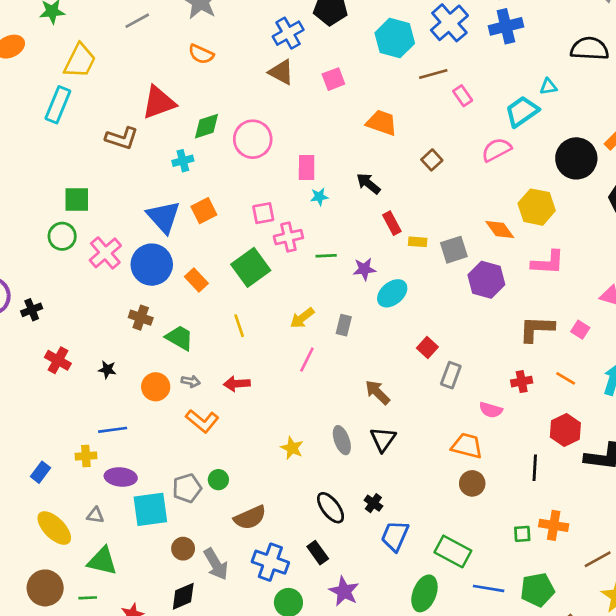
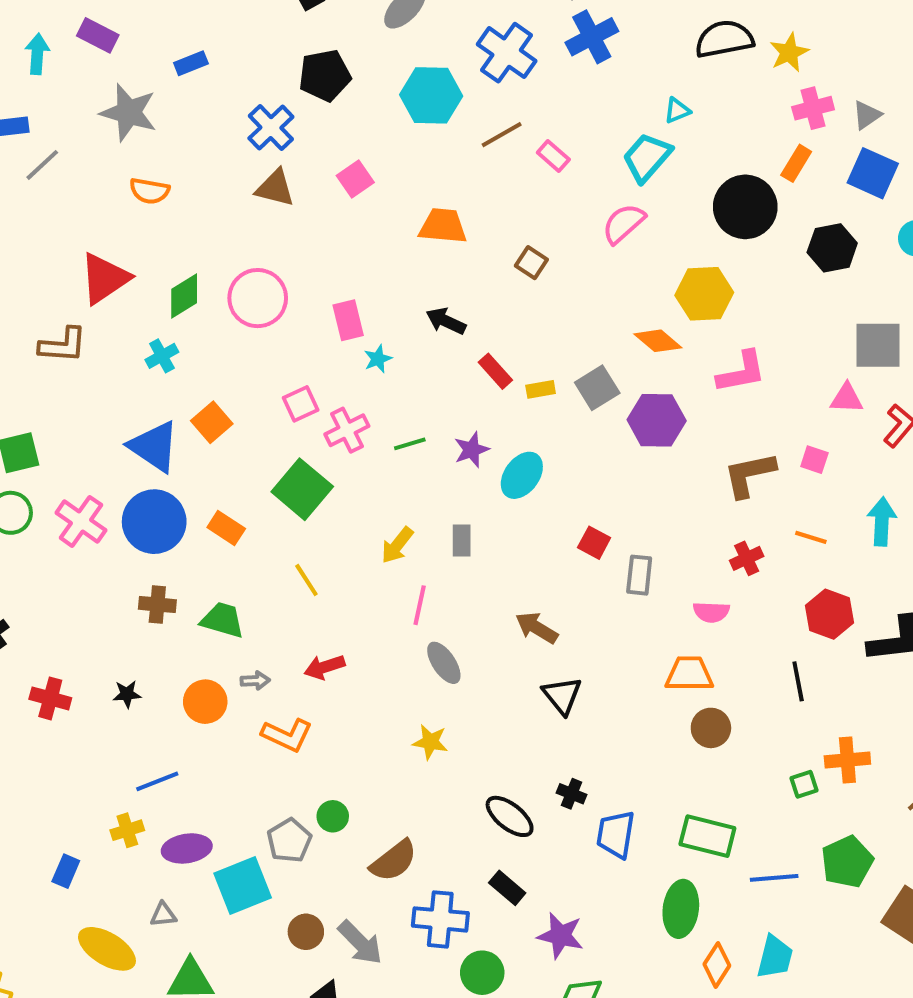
gray ellipse: (342, 440) -> (444, 663), moved

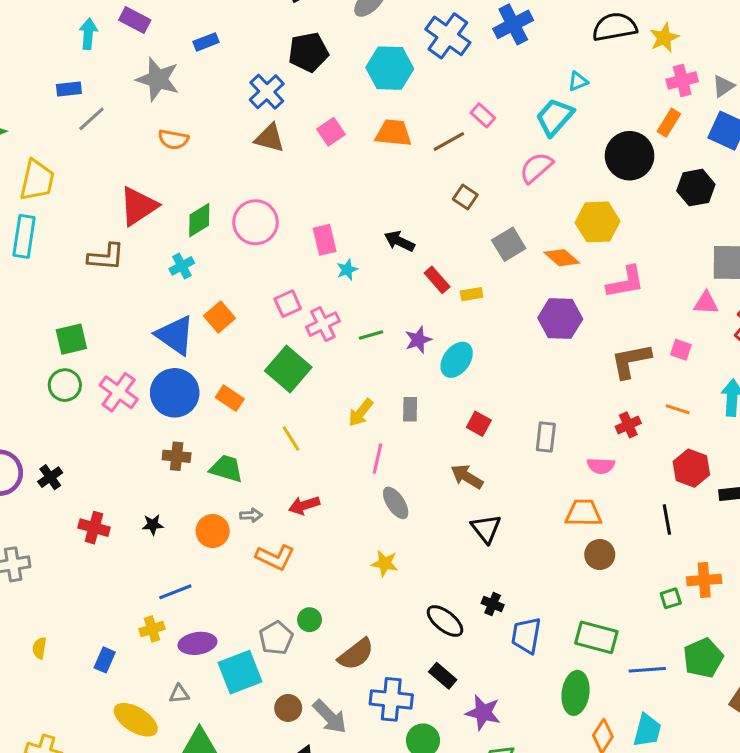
brown line: (502, 135) -> (449, 141), moved
orange trapezoid: (443, 226) -> (393, 133), moved
gray square: (597, 388) -> (509, 244), moved
red square: (594, 543) -> (479, 424), moved

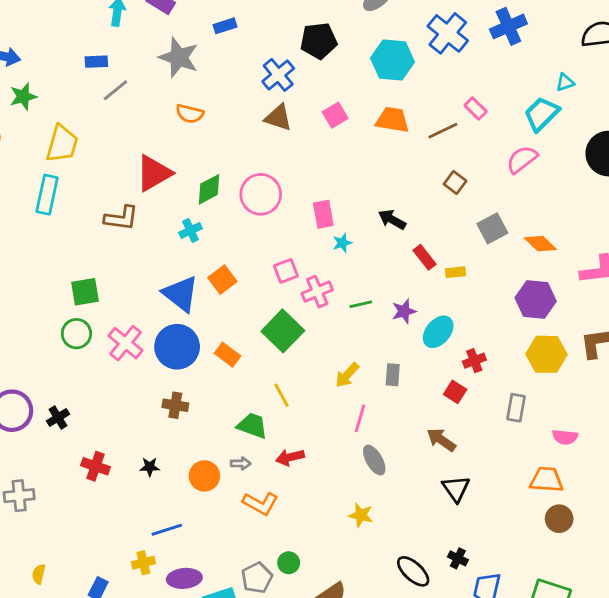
yellow hexagon: (598, 222) -> (547, 354), moved
red cross: (628, 425) -> (474, 361), moved
green trapezoid: (226, 469) -> (252, 426), moved

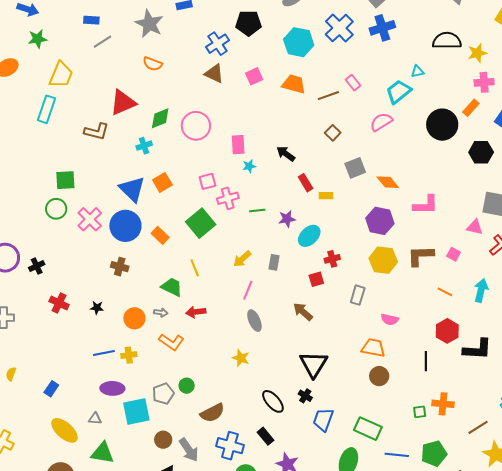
red square: (455, 392) -> (316, 279), turned 35
black triangle: (456, 489) -> (314, 364), moved, size x1.4
yellow cross: (143, 563) -> (129, 355), moved

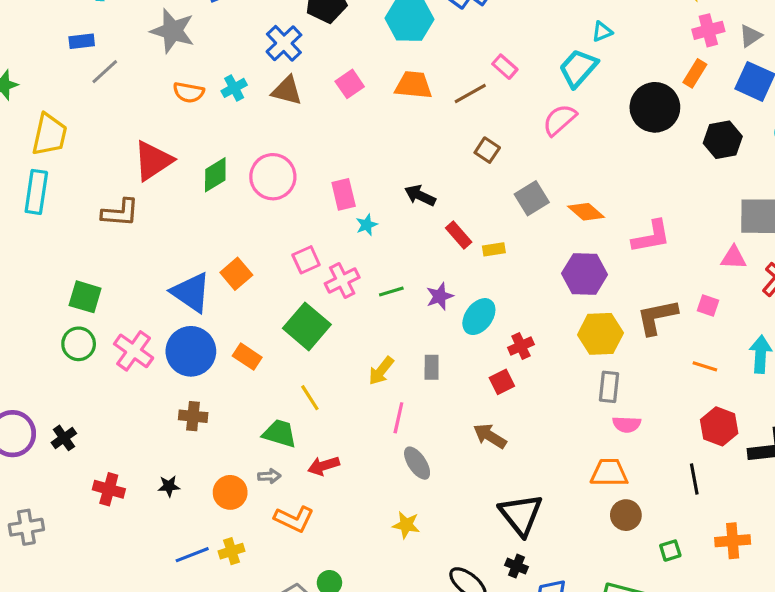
cyan cross: (144, 146) -> (234, 88), moved
green square: (65, 180) -> (85, 297), turned 30
gray rectangle: (358, 295) -> (609, 387), moved
green square: (420, 412) -> (670, 551), moved

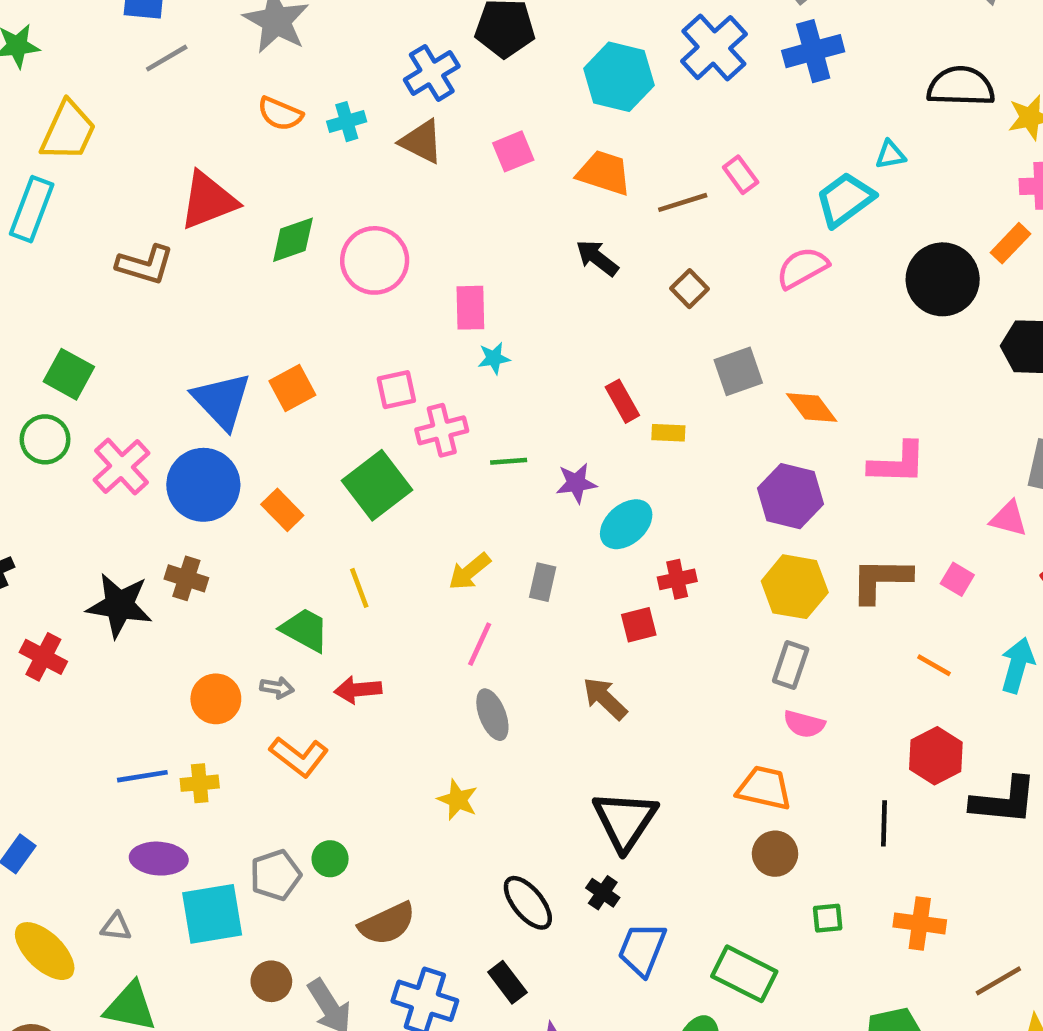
black arrow: (420, 195) -> (597, 258), moved
black star: (169, 486) -> (119, 605), moved, size x2.0

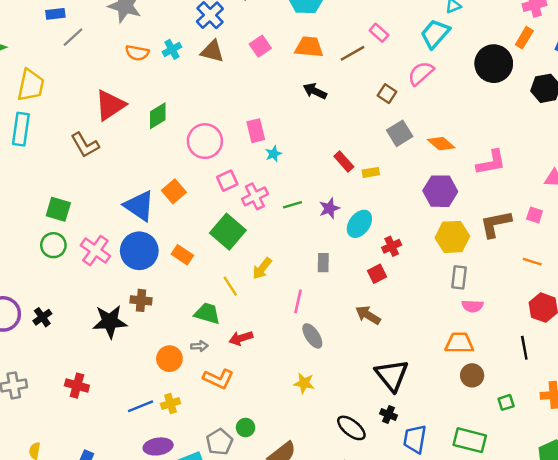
pink circle: (375, 260) -> (205, 141), moved
brown L-shape: (145, 265) -> (85, 145), turned 56
brown square: (689, 289) -> (387, 94), moved
yellow arrow: (469, 572) -> (262, 268), moved
red cross: (43, 657) -> (77, 386), moved

